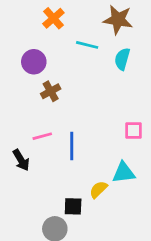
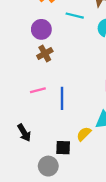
purple circle: (34, 62) -> (41, 29), moved
black arrow: (21, 160) -> (24, 133), moved

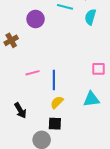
brown cross: (45, 53) -> (11, 40), moved
yellow semicircle: (84, 134) -> (57, 102), moved

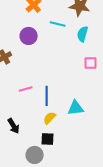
pink square: (98, 69) -> (91, 63), moved
cyan triangle: (91, 99) -> (76, 108), moved

